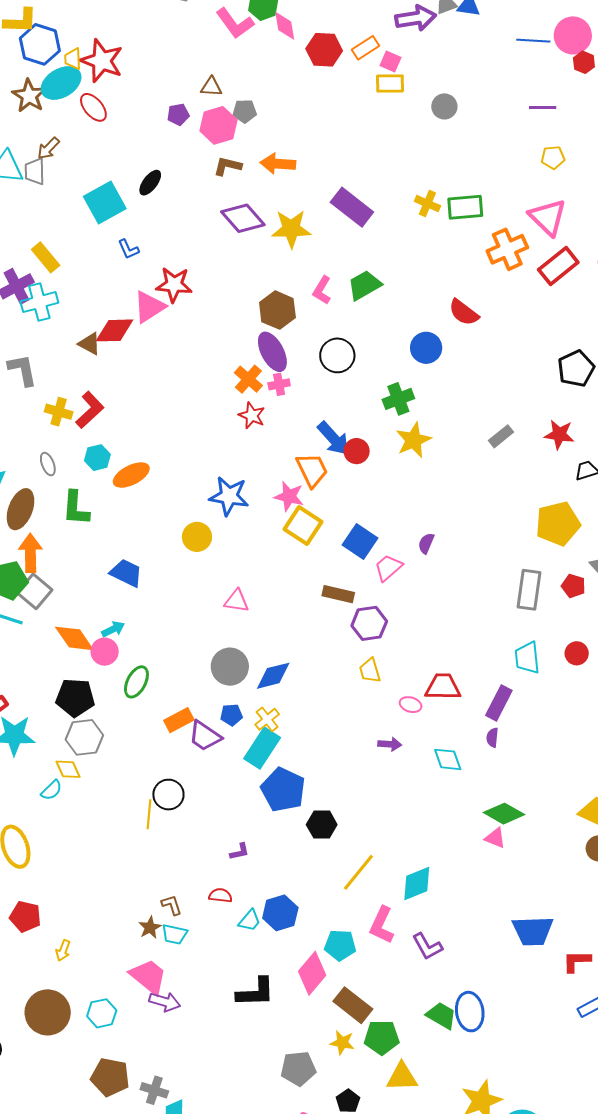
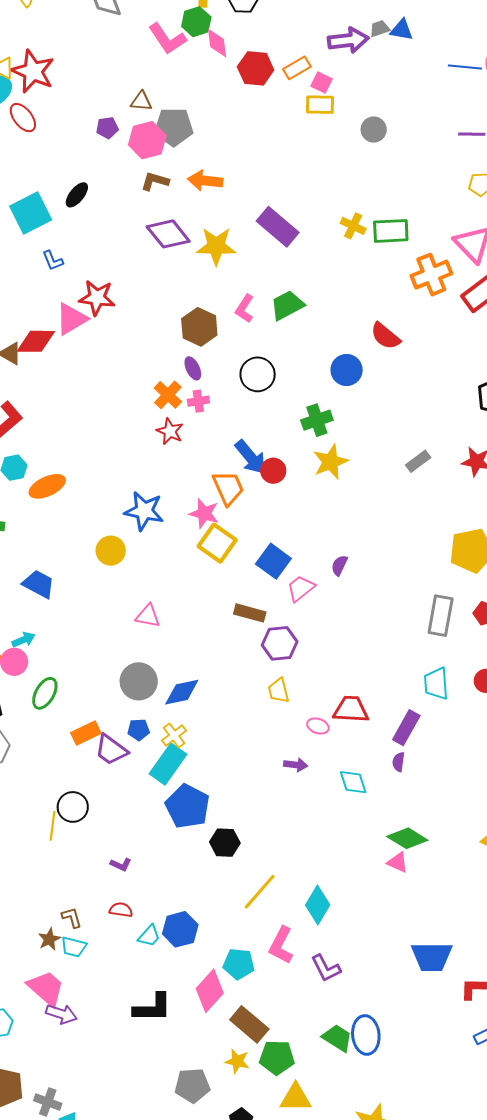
gray pentagon: (245, 111) -> (174, 127), size x1.6
purple ellipse: (272, 352) -> (193, 368), size x0.6
purple L-shape: (240, 852) -> (121, 865), moved, turned 35
cyan diamond: (417, 883) -> (318, 905), turned -39

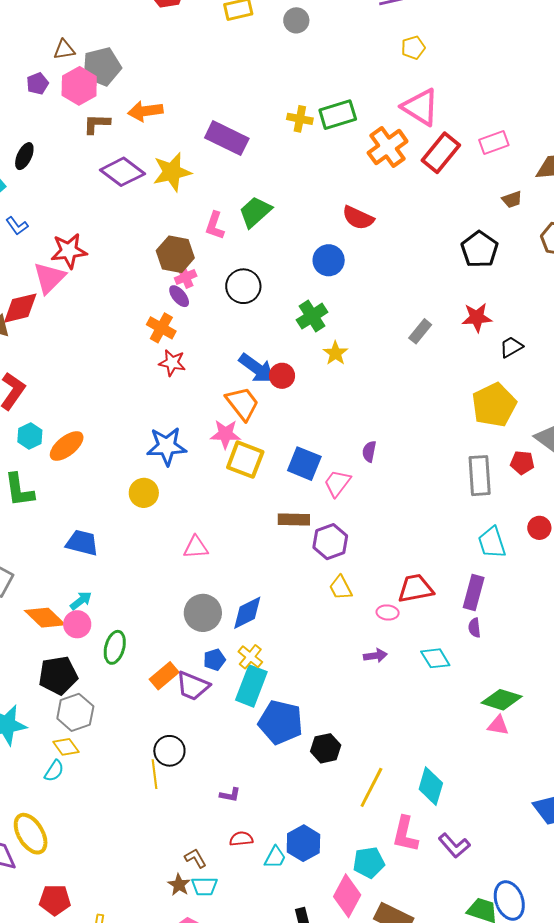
pink cross: (198, 401) -> (186, 277), moved
yellow star: (331, 462) -> (335, 353), size x0.7

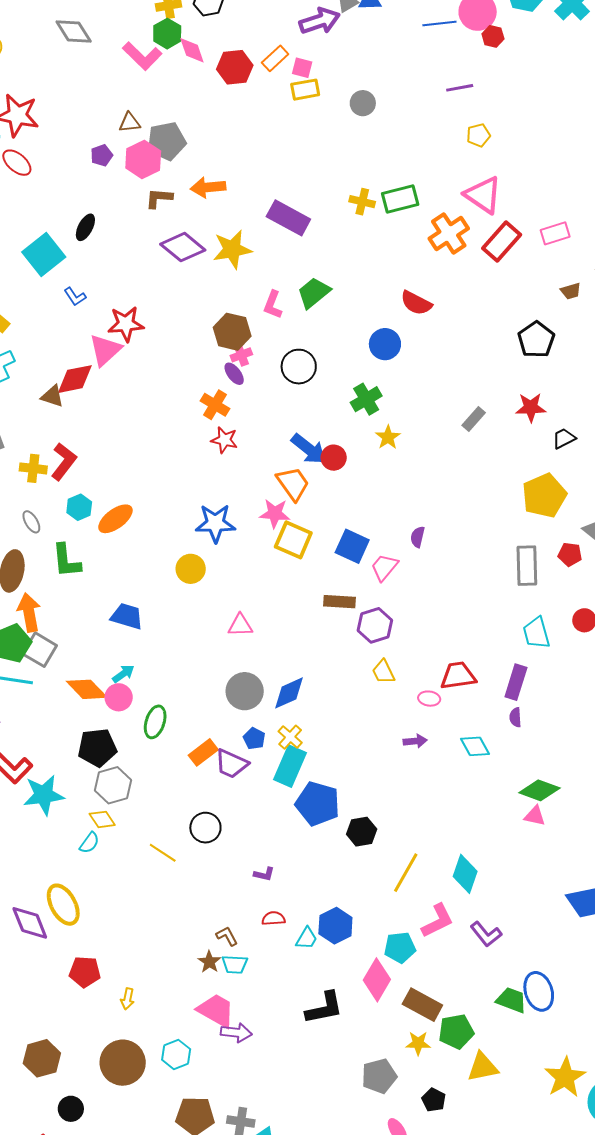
blue pentagon: (214, 660) -> (254, 738), turned -30
yellow line: (155, 774) -> (163, 853), moved, turned -52
pink L-shape: (405, 834) -> (437, 921), turned -132

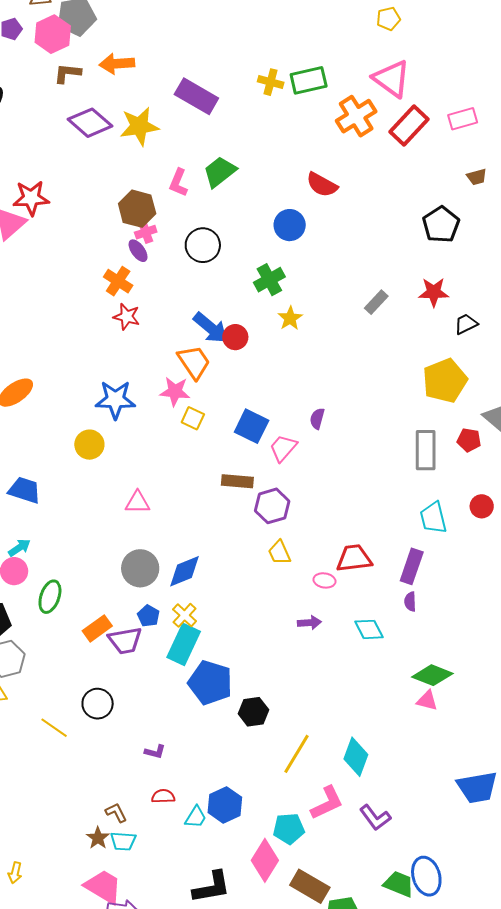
yellow square: (293, 540) -> (193, 418), size x0.6
purple trapezoid: (231, 764) -> (125, 641), turned -36

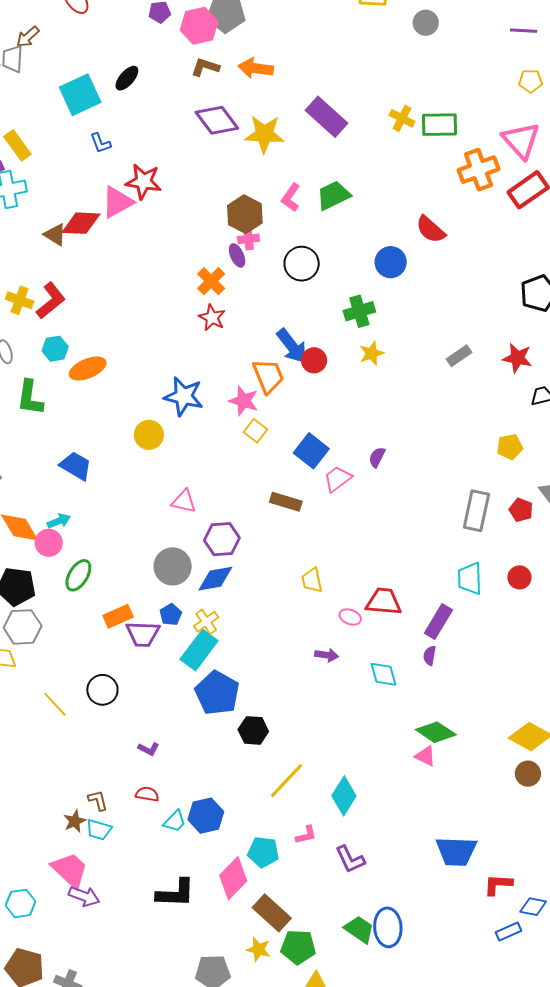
yellow pentagon: (445, 381) -> (510, 447), size x0.6
purple hexagon: (272, 506) -> (222, 539), moved
pink L-shape: (327, 803) -> (306, 835), size x0.6

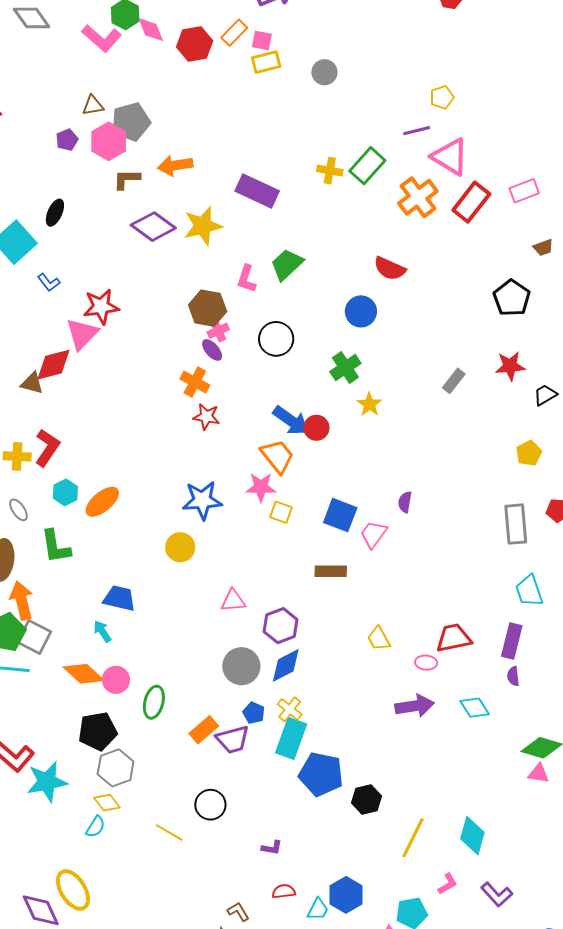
purple line: (524, 31) -> (417, 131), moved
green rectangle: (439, 125) -> (367, 166), turned -30
cyan arrow: (59, 521) -> (102, 631), moved, turned -85
purple arrow: (327, 655) -> (415, 706), size x1.6

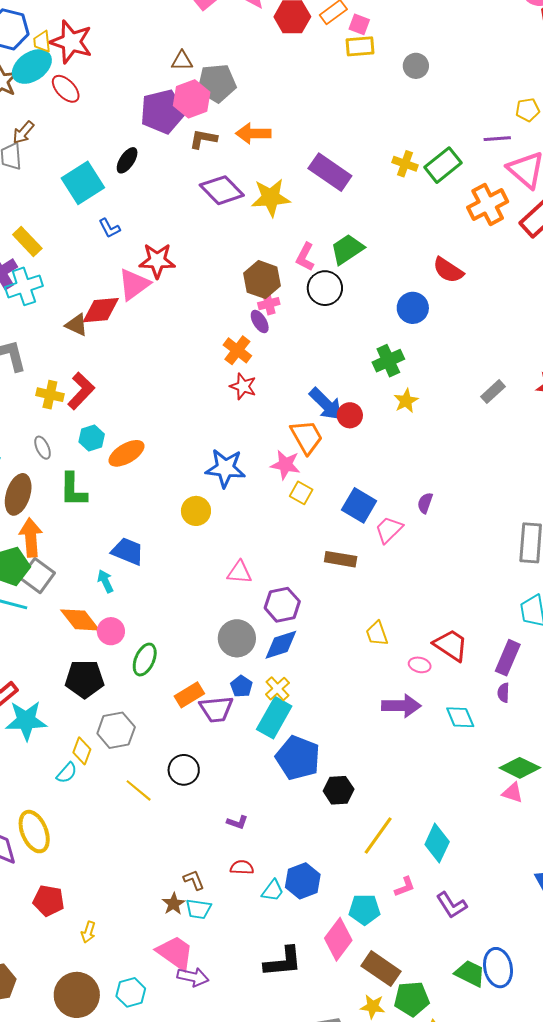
purple pentagon: (67, 140) -> (162, 112), moved, size x2.0
black circle: (276, 339) -> (325, 288), moved
red trapezoid: (454, 638) -> (451, 645), turned 36
gray hexagon: (116, 768) -> (116, 730), moved
yellow diamond: (107, 803) -> (82, 751), turned 48

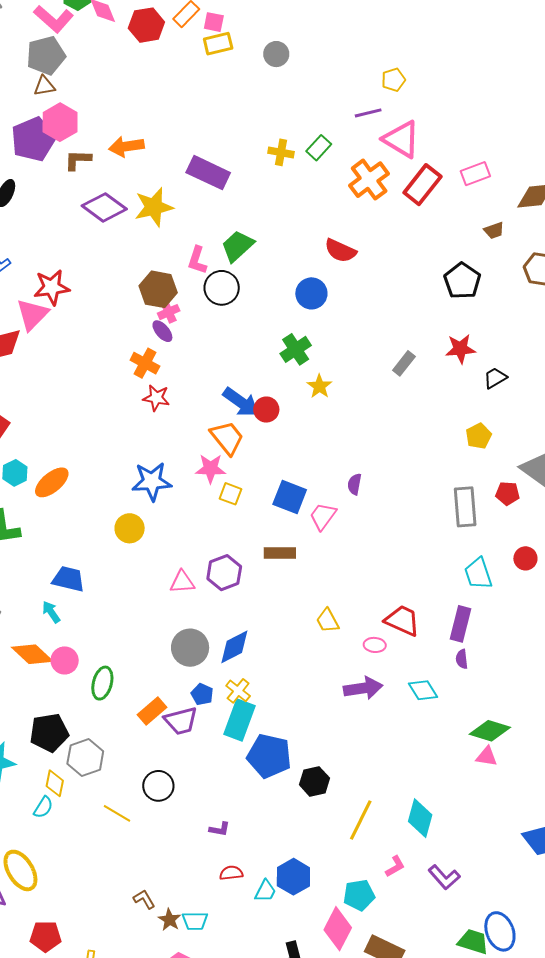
gray pentagon: (217, 83) -> (46, 55), moved
green rectangle: (443, 165) -> (319, 148), size x0.7
purple hexagon: (282, 605) -> (224, 573), moved
black pentagon: (85, 679) -> (49, 733), moved
brown L-shape: (194, 880) -> (144, 899), moved

